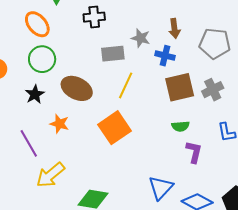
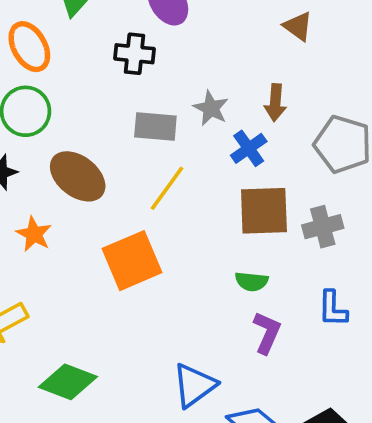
blue cross: (165, 56) -> (249, 148), turned 30

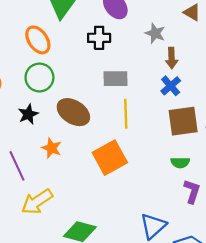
brown arrow: (275, 103) -> (172, 58), moved
gray star: (211, 108) -> (155, 33), moved
yellow line: (167, 188) -> (126, 114), turned -32

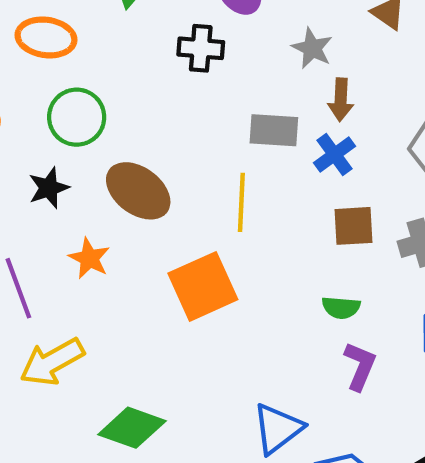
orange ellipse: (38, 40) -> (46, 37), moved, turned -52
gray rectangle: (115, 79) -> (274, 130), moved
brown square: (183, 121) -> (354, 226), size x0.7

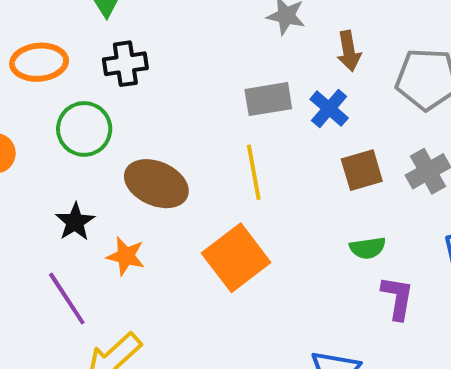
black cross: (201, 48) -> (125, 64), moved
brown arrow: (341, 100) -> (349, 51), moved
black star: (49, 188) -> (75, 222), moved

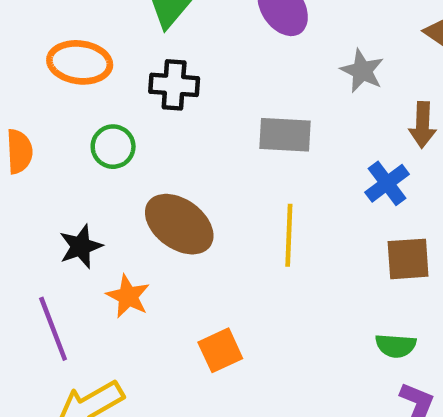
gray rectangle: (268, 99) -> (285, 135), moved
green circle: (84, 129) -> (113, 147), size x0.7
orange square: (236, 258) -> (220, 350), moved, size x0.6

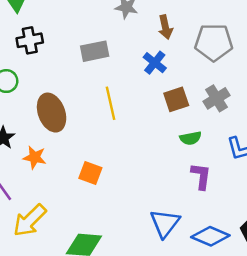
brown ellipse: (179, 224) -> (52, 113), turned 48
green semicircle: (396, 346) -> (190, 138), moved
orange square: (220, 350) -> (90, 173), turned -30

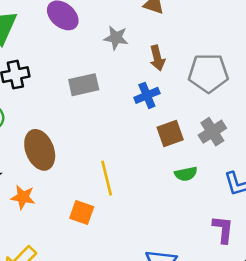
blue cross: (155, 63) -> (147, 95), turned 30
yellow line: (110, 103) -> (107, 178), moved
purple L-shape: (201, 176) -> (223, 229), moved

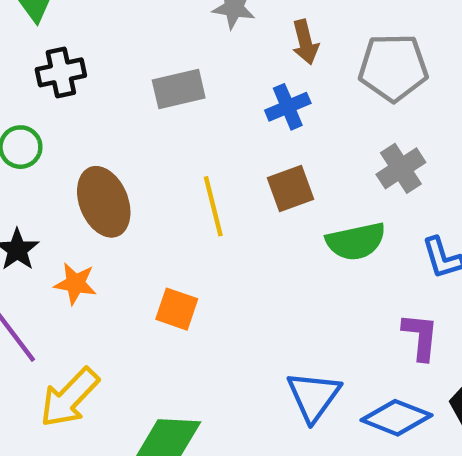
brown square: (170, 134) -> (291, 189), moved
green semicircle: (186, 174) -> (356, 241), size x1.5
yellow line: (107, 178) -> (213, 206), moved

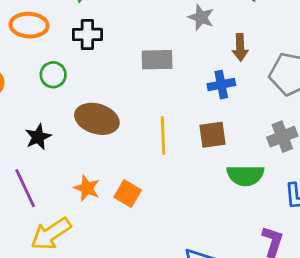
brown ellipse: (104, 202) -> (97, 119), turned -63
orange star: (75, 284) -> (87, 188), moved

